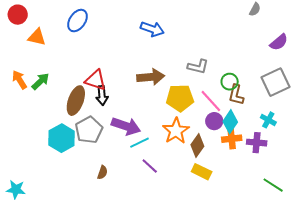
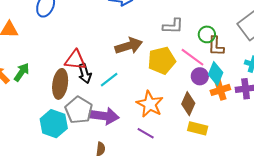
purple arrow: (126, 126) -> (104, 116), moved
orange star: (176, 131) -> (150, 104), moved
cyan line: (139, 143) -> (109, 80), moved

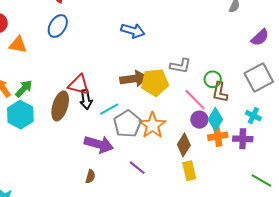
yellow pentagon: (162, 60) -> (155, 82), moved
orange star: (150, 104) -> (152, 125), moved
gray pentagon: (79, 110) -> (127, 124), moved
cyan hexagon: (54, 124) -> (20, 115), moved
yellow rectangle: (198, 128) -> (189, 171), turned 54

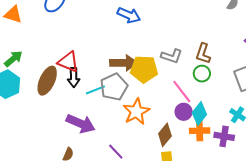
brown L-shape: (220, 92) -> (203, 54), moved
gray pentagon: (127, 124) -> (114, 87), moved

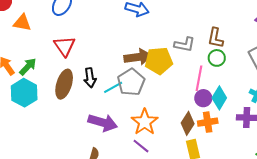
red triangle: (68, 62) -> (65, 46), moved, turned 40
pink line: (182, 91) -> (199, 78), turned 55
orange star: (136, 112) -> (145, 122), moved
orange cross: (200, 131) -> (208, 122), moved

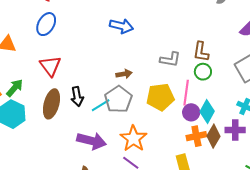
brown arrow: (138, 57) -> (124, 74), size x0.6
yellow pentagon: (159, 61) -> (160, 97), moved
brown diamond: (188, 123) -> (213, 136), moved

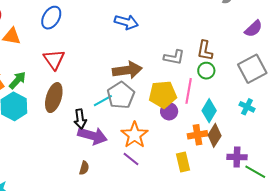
brown arrow: (124, 74) -> (127, 70), size x1.8
black arrow: (77, 97) -> (80, 119), moved
purple circle: (191, 112) -> (169, 111), moved
purple cross: (235, 130) -> (237, 157), moved

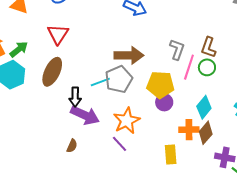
gray L-shape: (174, 57) -> (177, 49), turned -90
pink line: (189, 91) -> (189, 67), moved

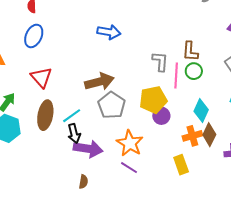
brown arrow: (129, 55) -> (99, 82), moved
cyan line: (100, 82) -> (72, 116), moved

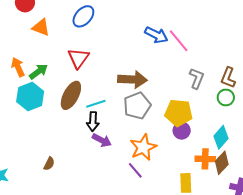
pink line: (176, 75) -> (179, 41), moved, turned -60
purple arrow: (88, 149) -> (102, 140), size x0.7
brown semicircle: (83, 182) -> (49, 164), moved

